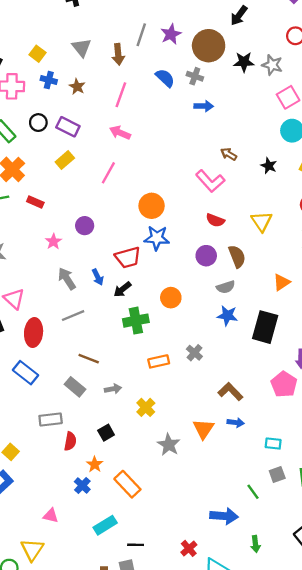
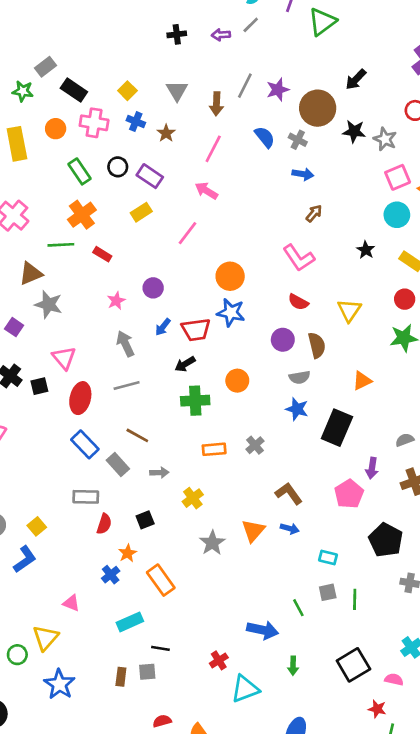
brown arrow: (229, 154) -> (314, 213), moved, turned 91
blue arrow: (98, 277) -> (163, 327), moved, turned 56
blue rectangle: (26, 373) -> (85, 444), moved

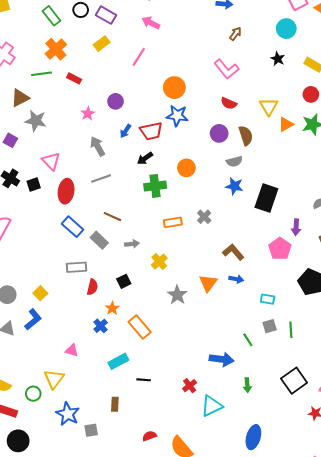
cyan circle: (397, 215) -> (286, 29), moved
orange triangle: (362, 381) -> (286, 124), moved
gray square: (147, 672) -> (91, 430), moved

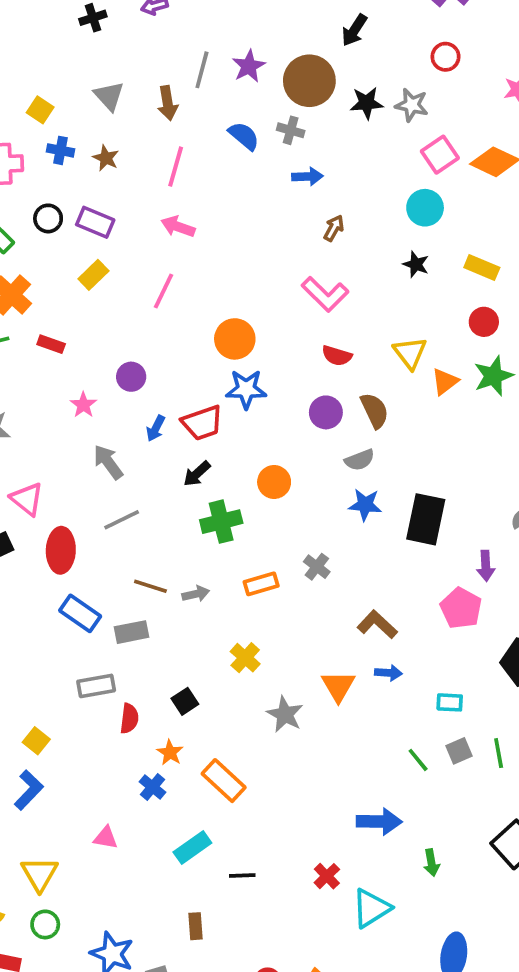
gray rectangle: (99, 240) -> (132, 632), turned -48
gray arrow: (132, 244) -> (196, 594), moved
green line: (248, 340) -> (418, 760), moved
yellow triangle: (54, 379) -> (39, 874), moved

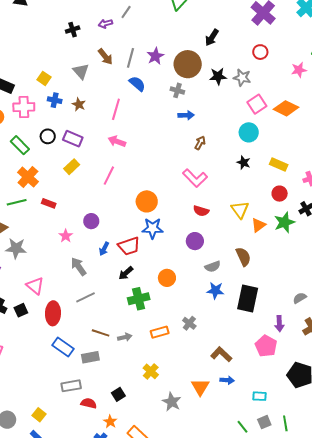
brown arrow: (168, 103) -> (105, 57), moved, turned -30
blue semicircle: (244, 136) -> (137, 84), moved
brown semicircle: (375, 411) -> (243, 257), moved
red semicircle: (129, 718) -> (89, 403), turned -84

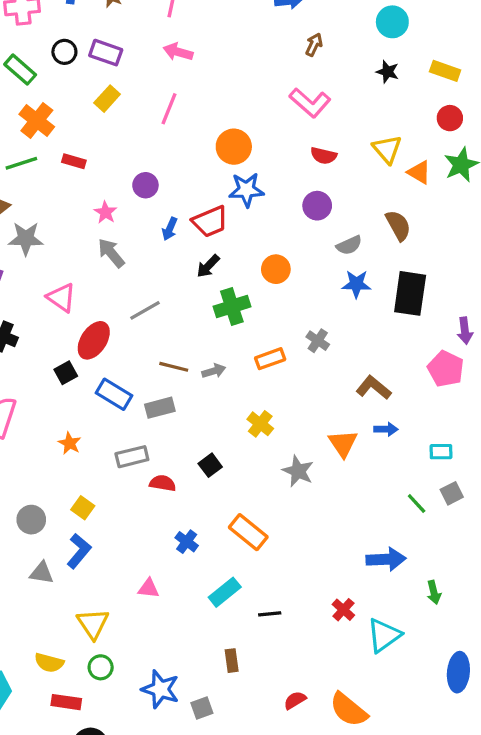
orange triangle: (258, 225) -> (419, 172), turned -49
gray arrow: (79, 267) -> (111, 253), moved
black square: (21, 310) -> (66, 373), moved
red ellipse: (53, 313) -> (94, 340), turned 35
orange star: (110, 422) -> (70, 443), moved

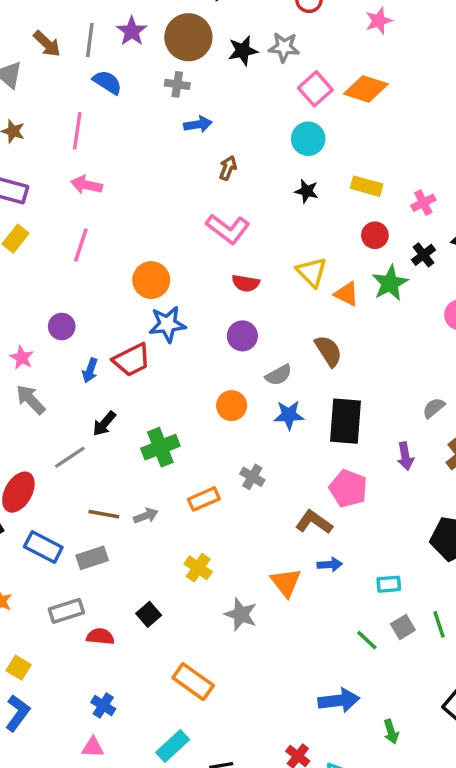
black arrow: (208, 266) -> (104, 424), moved
orange circle: (276, 269) -> (232, 406), moved
pink pentagon: (446, 369) -> (348, 488), moved
blue cross: (187, 542) -> (103, 706), moved

